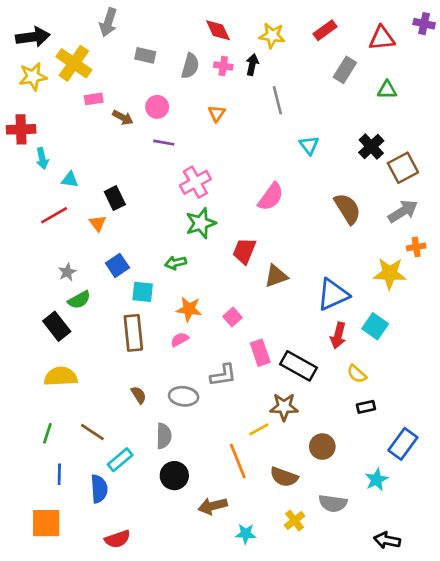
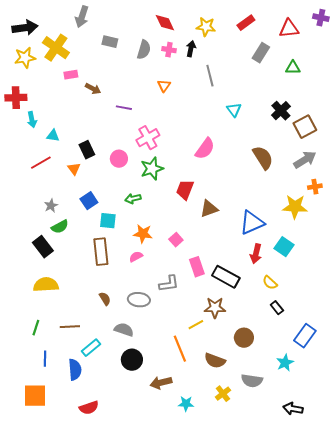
pink circle: (157, 107) -> (119, 159), moved
black rectangle: (366, 407) -> (277, 308), turned 64
brown line: (92, 432) -> (70, 327), turned -36
gray semicircle: (164, 436) -> (124, 330), turned -72

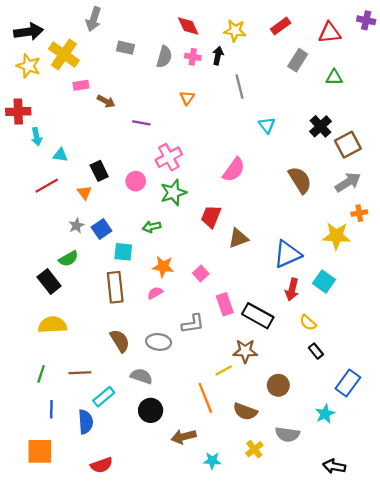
yellow star: (25, 58) -> (29, 66), turned 30
gray star: (51, 206) -> (76, 226), moved
brown semicircle: (105, 299) -> (120, 341), size x1.5

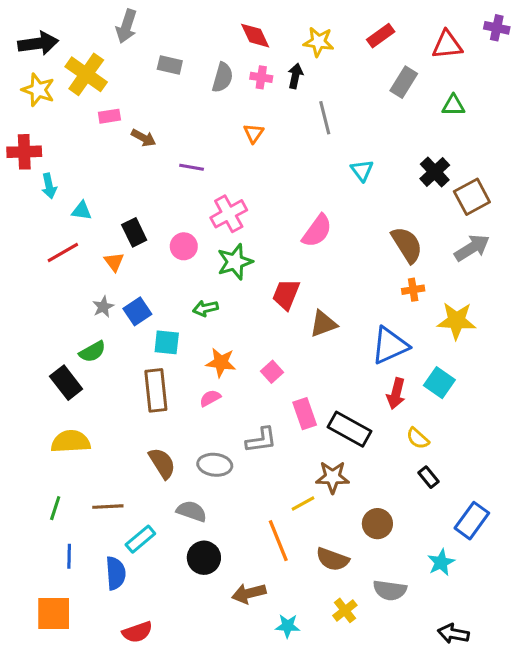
orange cross: (359, 213) -> (413, 290), moved

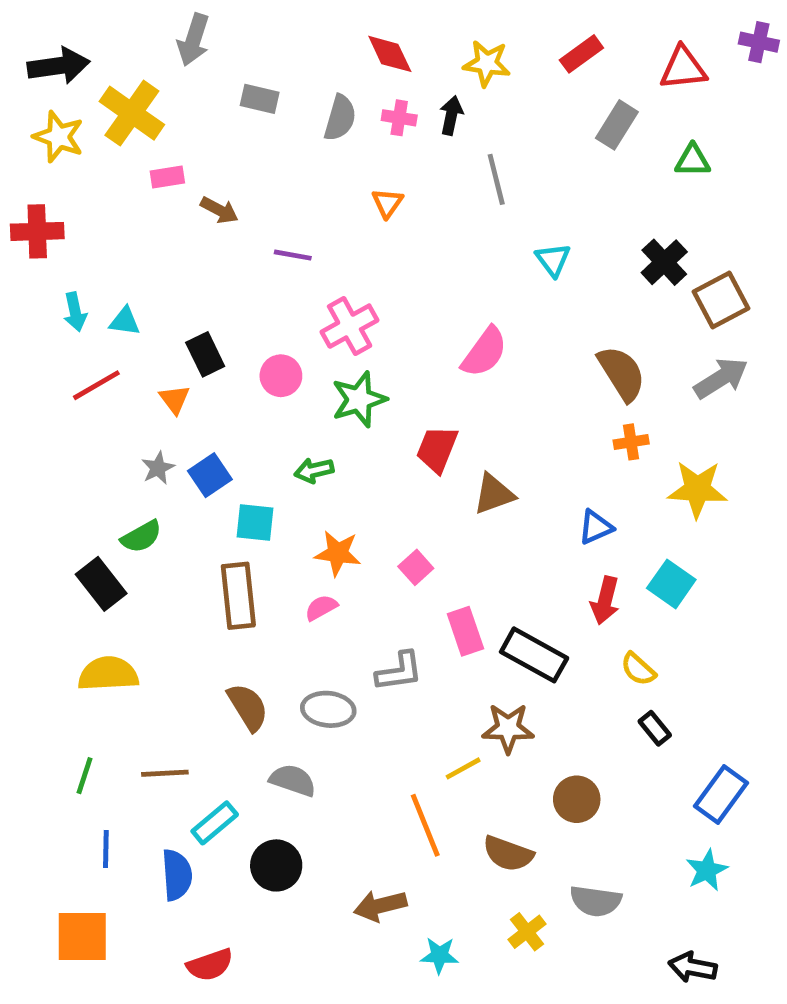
cyan arrow: (49, 186) -> (75, 312), moved
blue triangle: (390, 345) -> (596, 527), size x0.6
black circle: (204, 558) -> (276, 865), moved
cyan star: (441, 562) -> (707, 870), moved

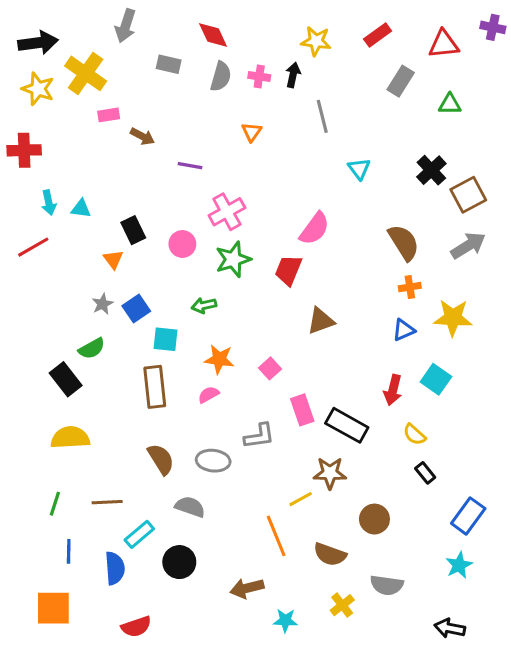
red diamond: (390, 54) -> (213, 35), moved
red line: (96, 385) -> (33, 247), moved
red trapezoid: (437, 449) -> (288, 270), moved
blue triangle: (596, 527) -> (404, 330), moved

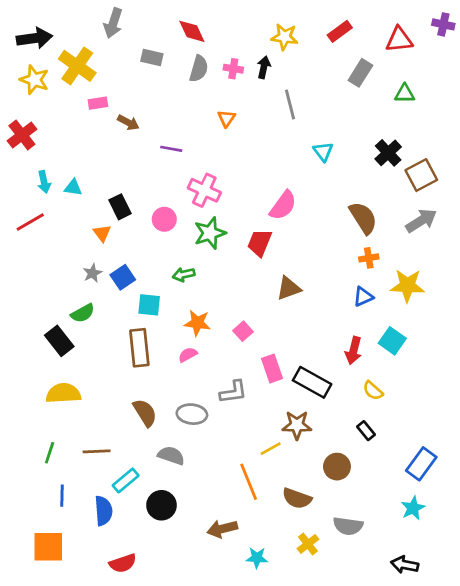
red cross: (24, 150) -> (22, 135), turned -36
pink cross: (227, 212) -> (204, 190), turned -36
black rectangle: (425, 473) -> (366, 431), moved

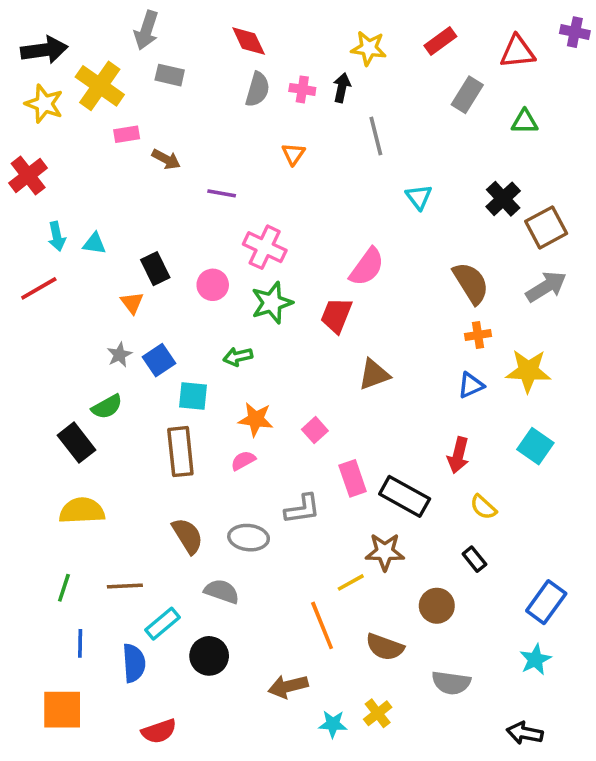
gray rectangle: (152, 58) -> (170, 75), moved
cyan square: (392, 341) -> (535, 446), moved
yellow cross: (308, 544) -> (378, 713), moved

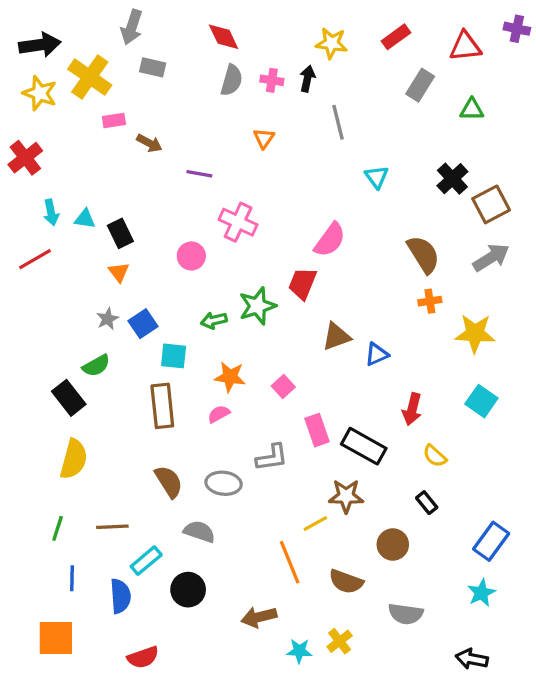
black rectangle: (155, 269) -> (120, 233), moved
green star: (272, 303) -> (257, 306), moved
blue triangle: (471, 385) -> (377, 354), moved
yellow semicircle: (82, 511) -> (74, 459), turned 108

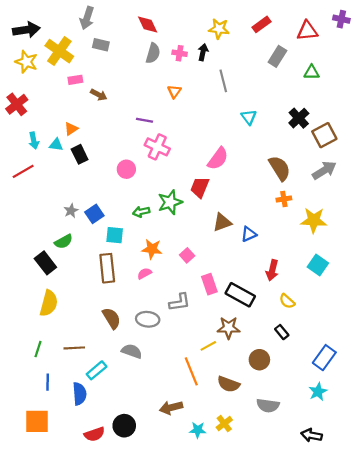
purple line: (199, 174) -> (144, 120), moved
orange triangle: (119, 272) -> (71, 129), moved, turned 32
black circle: (188, 590) -> (124, 426), moved

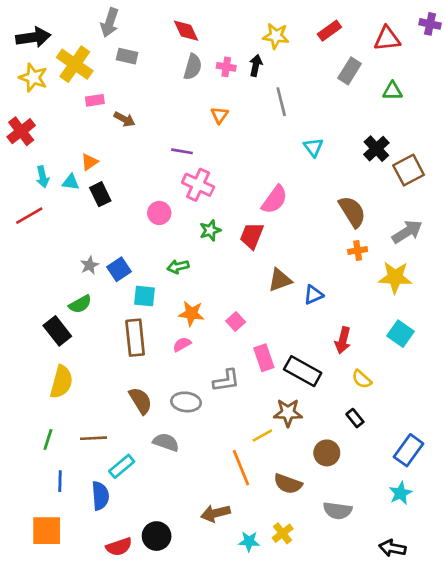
gray arrow: (324, 170) -> (407, 232), moved
green star: (170, 202) -> (210, 230), moved, size x0.7

